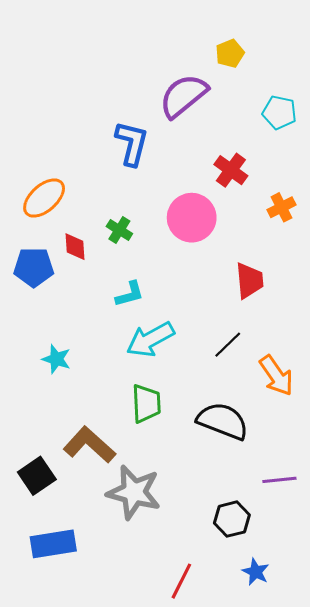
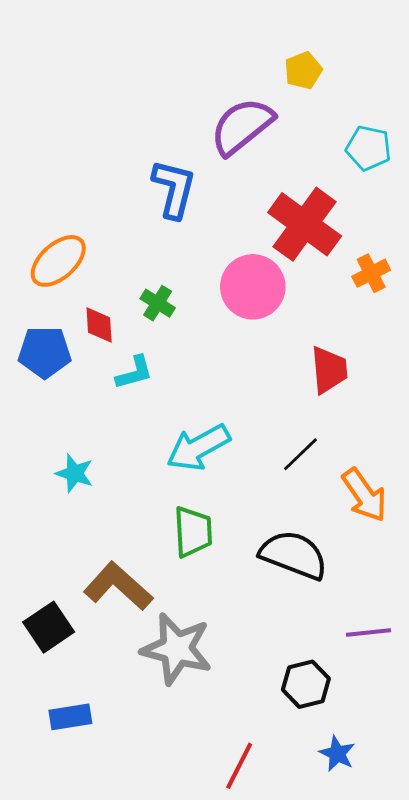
red cross: (231, 170) -> (305, 224), size x1.6
cyan L-shape: (130, 294) -> (134, 373), moved
blue rectangle: (53, 544) -> (70, 717), size x0.7

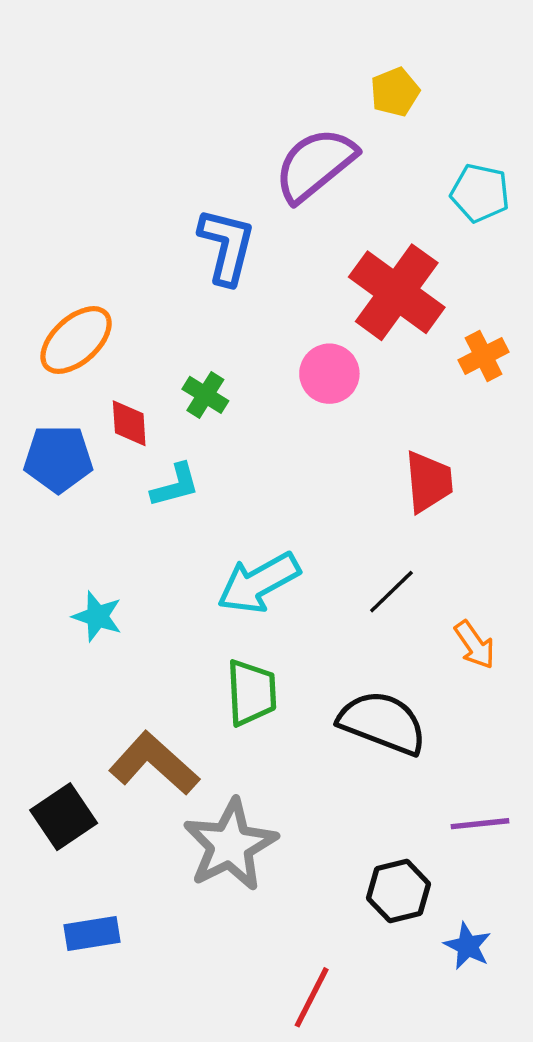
pink circle: (253, 287) -> (329, 374), size x0.7
orange arrow: (364, 495) -> (475, 645), size x0.7
gray star: (177, 649) -> (230, 845), turned 30
blue star: (337, 754) -> (468, 946), moved

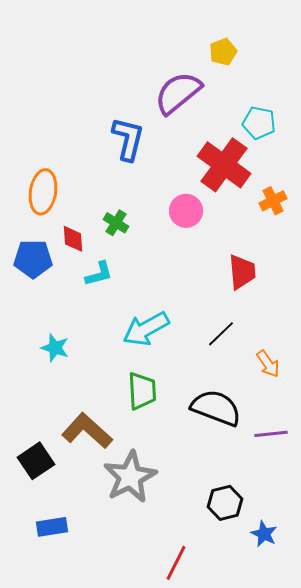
cyan pentagon: (480, 193) -> (259, 123), moved
orange ellipse: (76, 340) -> (43, 192), turned -39
purple line: (480, 824) -> (271, 434), moved

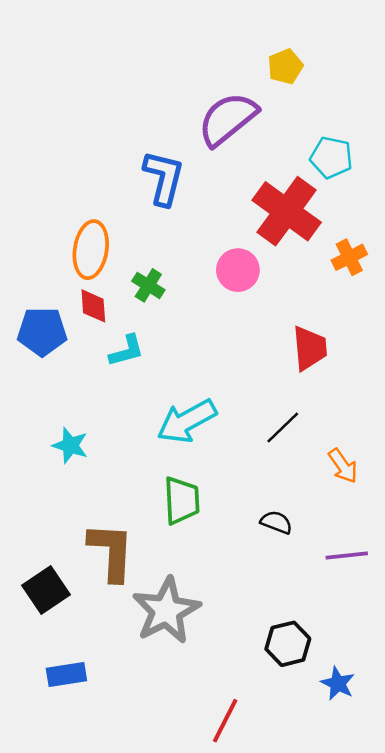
orange ellipse: (43, 192) -> (91, 250), moved
black semicircle: (216, 408) -> (276, 522), size x0.5
brown L-shape: (87, 431) -> (111, 552), turned 51

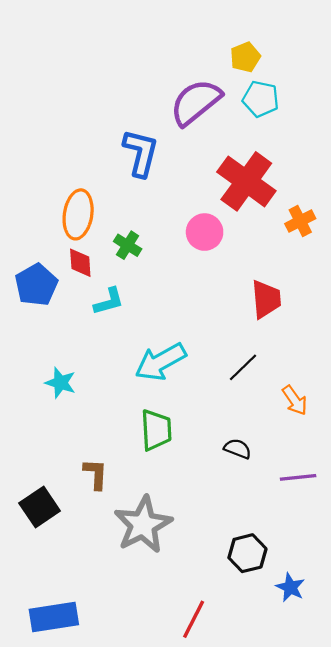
cyan pentagon: (331, 157) -> (261, 99), moved
blue pentagon: (42, 331) -> (36, 285), turned -30
brown L-shape: (111, 552) -> (96, 474), size x0.6
blue rectangle: (66, 675) -> (54, 617), moved, size x1.4

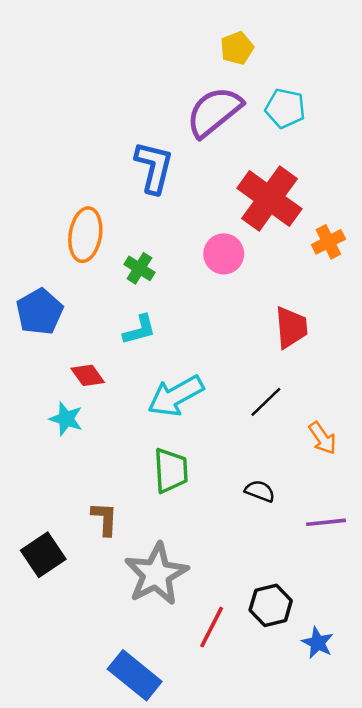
yellow pentagon: (245, 57) -> (237, 48), moved
red diamond: (80, 263) -> (88, 375), moved, turned -32
cyan L-shape: (109, 301) -> (139, 330), moved
blue rectangle: (54, 617) -> (135, 675), moved, turned 48
red line: (194, 619) -> (212, 627), moved

